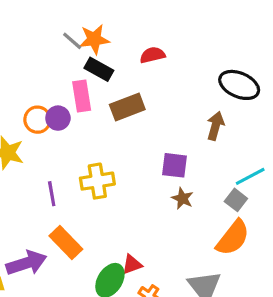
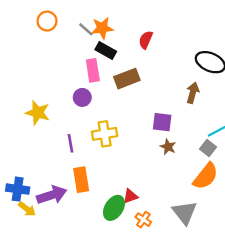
red semicircle: (152, 55) -> (146, 40), turned -54
purple circle: (58, 118) -> (82, 97), moved
orange circle: (37, 120) -> (47, 21), moved
orange rectangle: (66, 243) -> (81, 180), turned 35

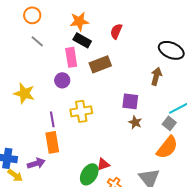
gray line: (86, 29) -> (37, 41), moved
orange rectangle: (81, 180) -> (52, 142), moved
purple arrow: (52, 195) -> (36, 163), size x0.7

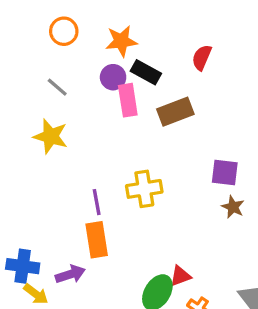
orange star: (79, 21) -> (121, 41), moved
gray line: (37, 41) -> (57, 87), moved
purple circle: (62, 80) -> (113, 77), moved
yellow star: (24, 93) -> (51, 136), moved

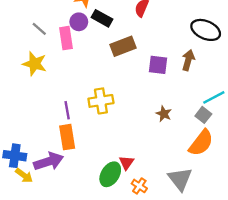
pink rectangle: (128, 100) -> (66, 38), moved
purple square: (225, 172) -> (158, 65), moved
purple arrow: (70, 274) -> (49, 161), size x1.4
red triangle: (180, 276) -> (127, 163), turned -35

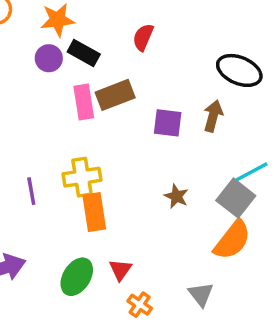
pink rectangle: (66, 38) -> (84, 102), moved
gray square: (203, 115) -> (236, 198), size x1.5
orange rectangle: (67, 137) -> (94, 212), moved
green ellipse: (110, 174) -> (77, 277), moved
gray triangle: (180, 179) -> (201, 294), size x0.7

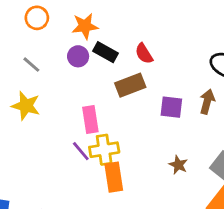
red semicircle: (143, 37) -> (144, 54), moved, turned -55
pink rectangle: (84, 102) -> (90, 119), moved
purple line: (31, 191) -> (81, 151), moved, turned -30

